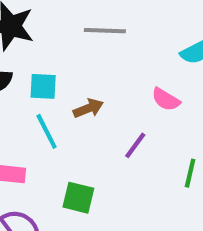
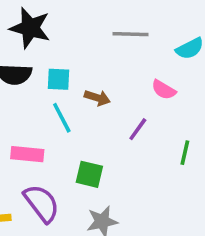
gray line: (105, 31) -> (130, 34), moved
brown arrow: (88, 108) -> (97, 98), turned 40

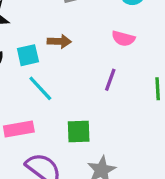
brown arrow: (97, 98) -> (59, 41), moved

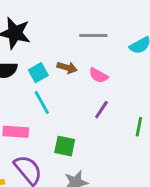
pink semicircle: (123, 39) -> (98, 76), moved
cyan square: (28, 55) -> (38, 73), turned -30

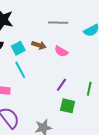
purple line: (101, 110) -> (62, 85), moved
green square: (65, 146) -> (68, 106), moved

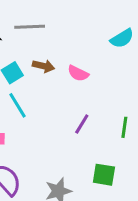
gray line: (58, 23) -> (30, 27), moved
green square: (68, 106) -> (104, 175), moved

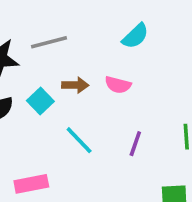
cyan semicircle: (122, 38) -> (135, 36), moved
cyan line: (17, 105) -> (79, 140), moved

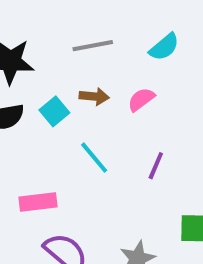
gray line: (49, 42) -> (93, 46), moved
pink semicircle: (118, 85) -> (141, 99), turned 125

